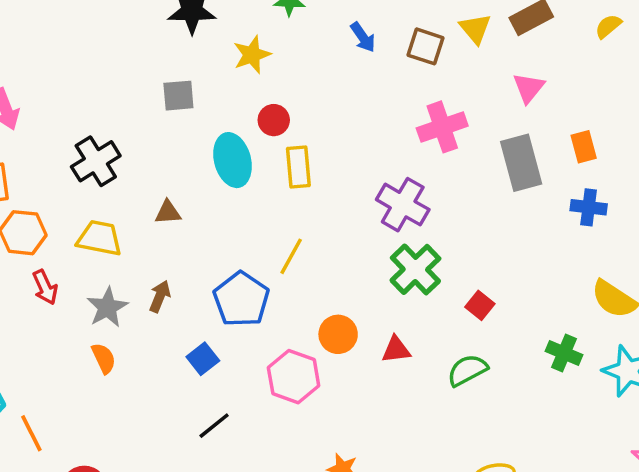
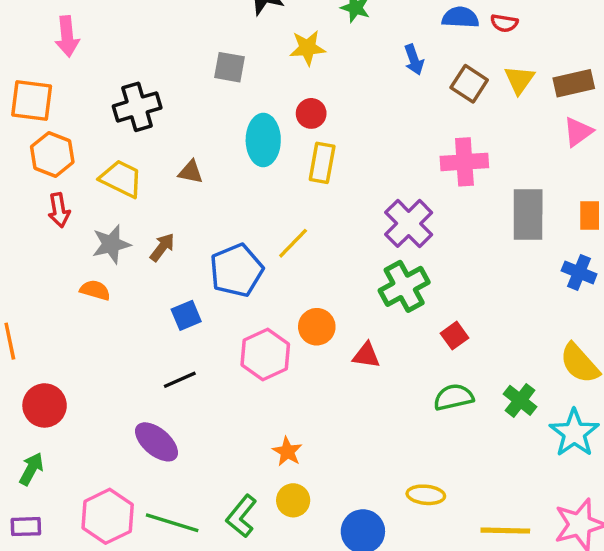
pink triangle: (529, 88) -> (578, 132), moved
orange semicircle: (104, 358) -> (95, 290), turned -64
green semicircle: (467, 370) -> (454, 397), moved

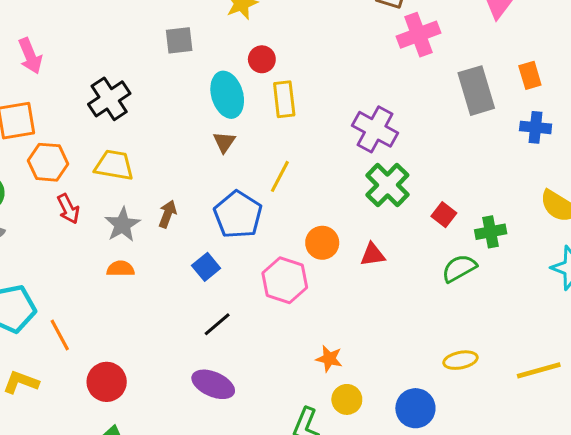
pink cross: (464, 162) -> (419, 35), moved
brown triangle: (191, 172) -> (224, 142), moved, turned -50
green cross: (520, 400) -> (491, 232), moved, turned -32

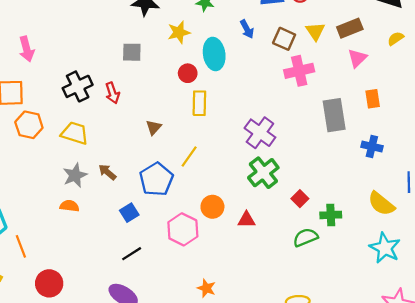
orange rectangle: (530, 75) -> (373, 99), moved
cyan ellipse: (227, 95) -> (214, 54), moved
red arrow: (68, 209) -> (112, 93), moved
brown arrow: (168, 214) -> (107, 172), turned -78

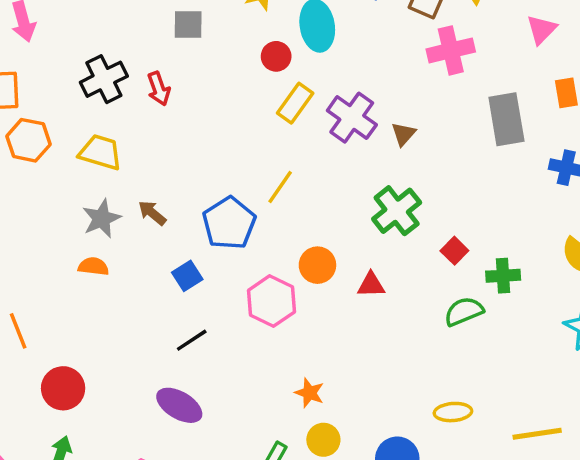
yellow rectangle: (199, 103) -> (295, 103), turned 35
brown triangle: (154, 127) -> (403, 134), moved
purple cross: (260, 133) -> (352, 118), moved

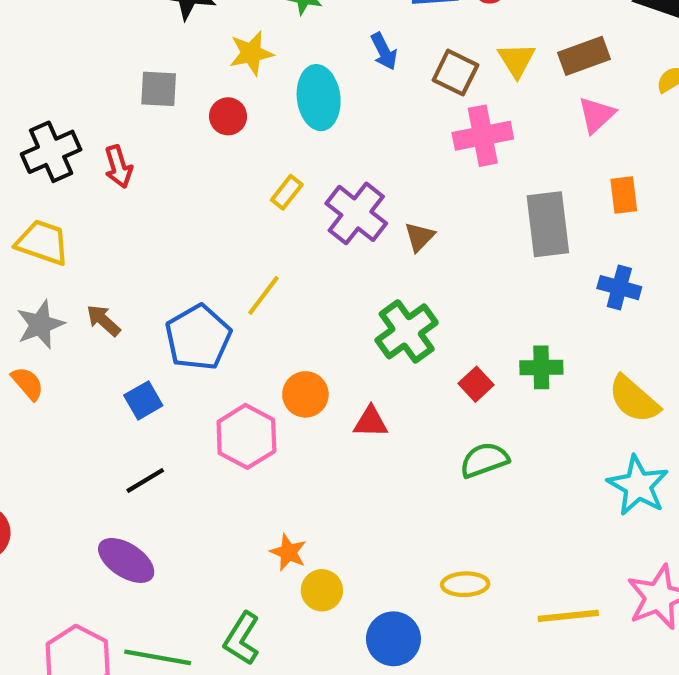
red circle: (276, 56) -> (228, 116), moved
yellow rectangle: (295, 103) -> (287, 192), size x0.7
orange semicircle: (93, 266) -> (28, 383), turned 40
green cross: (503, 276) -> (541, 367), moved
yellow circle: (323, 440) -> (322, 590), moved

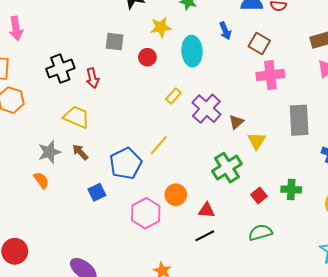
yellow triangle: (517, 60) -> (257, 141), moved
yellow trapezoid: (43, 242) -> (76, 117), moved
black line: (145, 480) -> (205, 236), moved

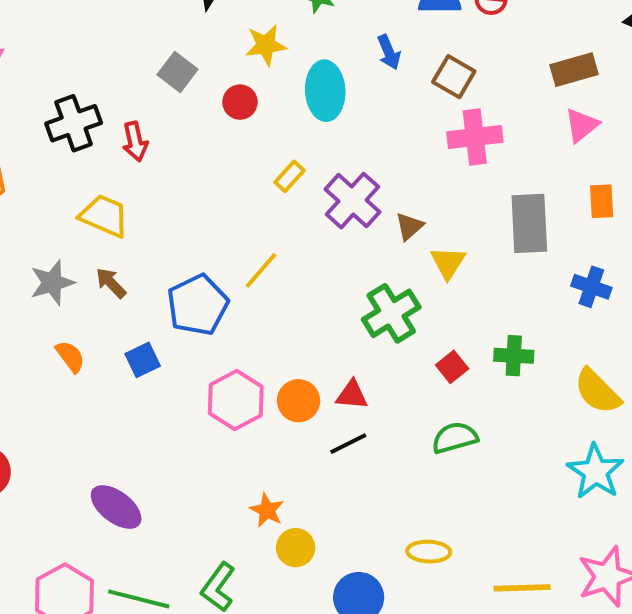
gray square: (115, 42) -> (177, 72), turned 30
orange semicircle: (41, 180) -> (70, 356), moved
orange circle: (176, 195) -> (299, 401), moved

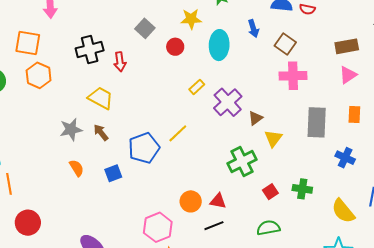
pink hexagon: (236, 400) -> (158, 227), moved

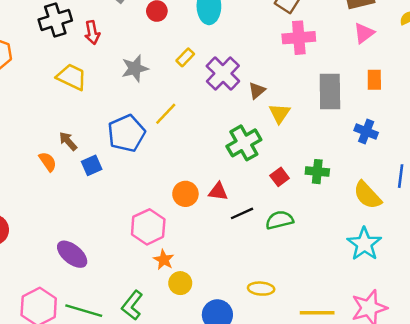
gray star: (71, 129) -> (135, 68), moved
brown arrow: (101, 133) -> (68, 141), moved
black line: (214, 226) -> (242, 213), moved

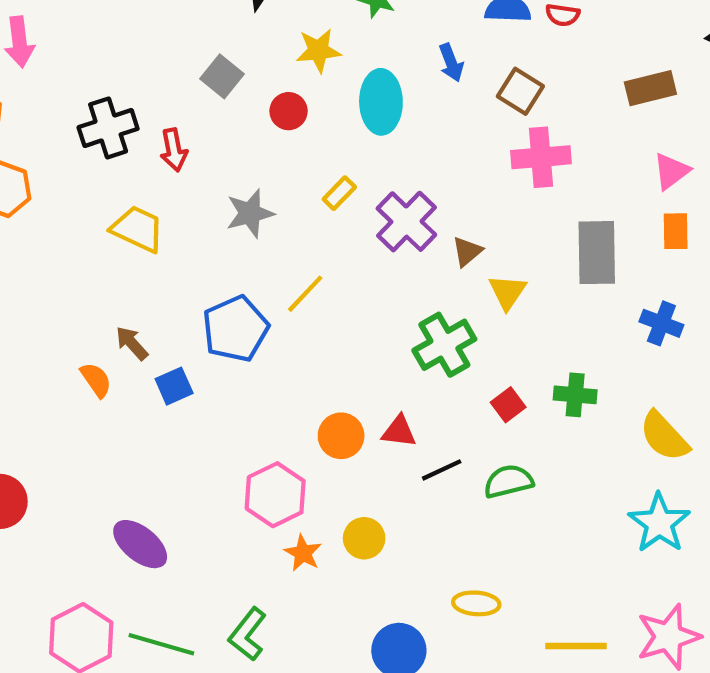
pink triangle: (364, 33) -> (671, 171), moved
yellow circle: (180, 283) -> (364, 538), moved

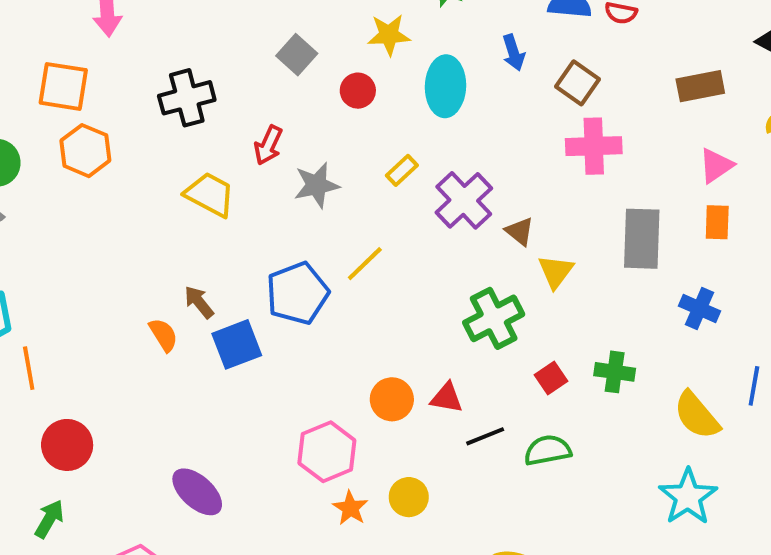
red arrow: (174, 150) -> (268, 145), moved, turned 33
brown triangle: (467, 251) -> (520, 231), turned -44
blue square: (174, 386) -> (237, 344), size x1.4

